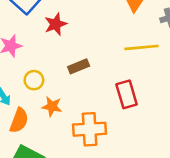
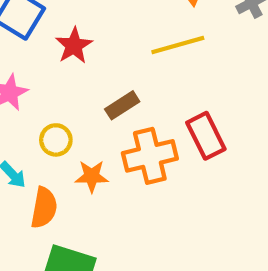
yellow line: (142, 47) -> (178, 45), moved
orange cross: (90, 129) -> (150, 156), moved

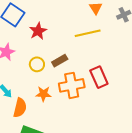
yellow circle: (56, 140) -> (37, 64), moved

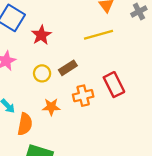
orange cross: (72, 85) -> (83, 96), size x0.7

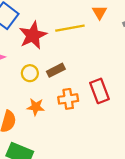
red star: (41, 35) -> (33, 35), size x1.4
yellow line: (98, 35) -> (70, 28), moved

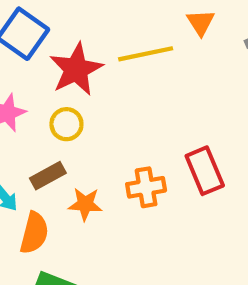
brown rectangle: (56, 70) -> (48, 176), moved
yellow circle: (30, 73) -> (66, 124), moved

